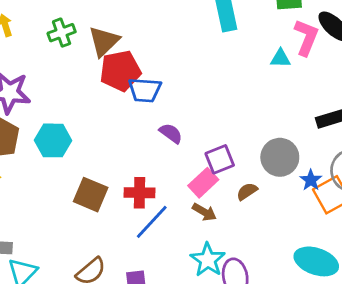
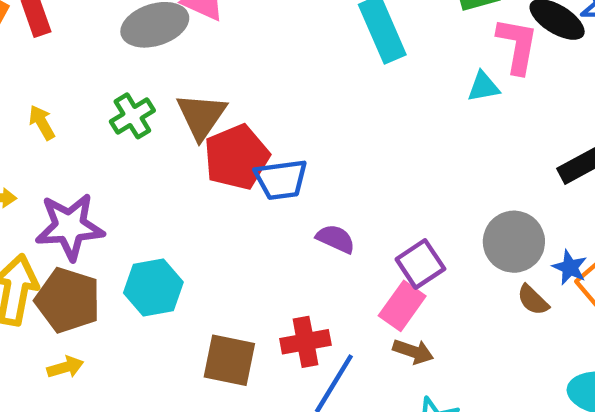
brown semicircle: (247, 191) -> (533, 300), moved, turned -90

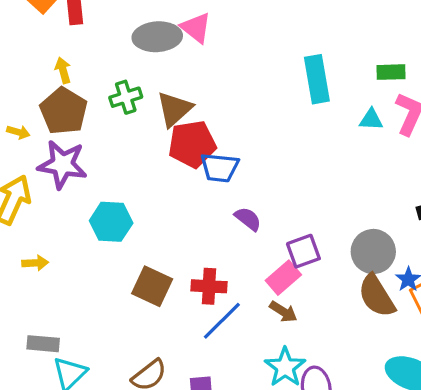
cyan triangle: (483, 87) -> (371, 120), moved
yellow arrow: (42, 122) -> (63, 70), moved
brown pentagon: (68, 300) -> (64, 111), moved
brown semicircle: (533, 300) -> (377, 296), size x1.8

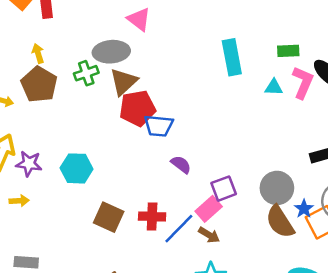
gray ellipse: (157, 37) -> (111, 52), moved
purple star: (62, 164) -> (29, 164), moved, size x0.7
blue line: (222, 321) -> (179, 229), moved

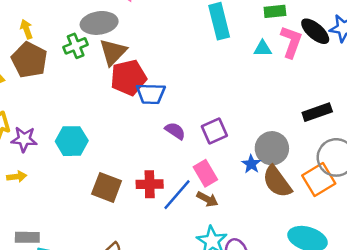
purple square: (224, 189) -> (214, 131), moved
pink rectangle: (209, 209) -> (205, 173), turned -75
blue star: (304, 209) -> (251, 164), moved

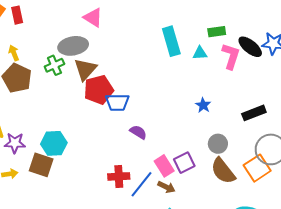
cyan triangle: (263, 49) -> (200, 53), moved
purple square: (214, 131) -> (184, 163), moved
gray circle: (272, 148) -> (218, 144), size x0.7
blue star: (251, 164) -> (203, 105), moved
brown square: (107, 187) -> (41, 165), moved

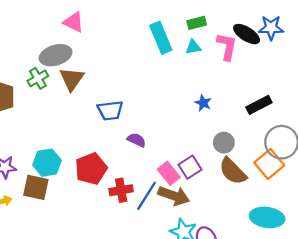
green rectangle: (217, 32) -> (197, 23), moved
red pentagon: (99, 90) -> (91, 169), moved
brown arrow: (166, 187) -> (174, 196), size x1.6

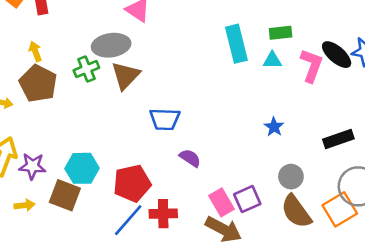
blue line: (147, 196) -> (128, 220), moved

